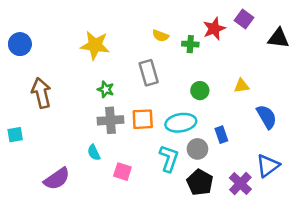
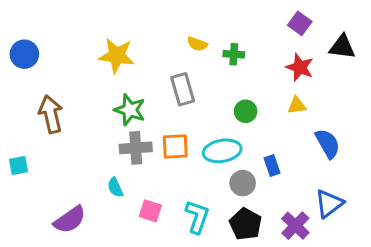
red star: (214, 29) -> (300, 67), moved, turned -30
green star: (106, 89) -> (130, 110), size x1.5
cyan L-shape: (169, 158) -> (197, 217), moved

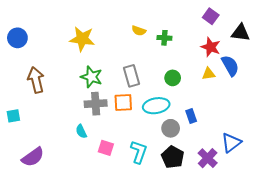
gray rectangle: (183, 89) -> (132, 76), moved
blue semicircle: (328, 144) -> (230, 66), moved
purple semicircle: (70, 220) -> (33, 157), moved

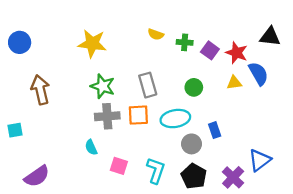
purple square: (211, 16) -> (210, 50), moved

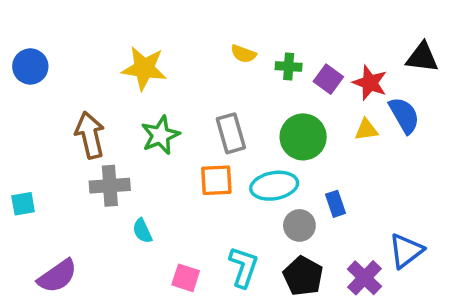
green star: (103, 86) -> (160, 135), turned 30
green circle: (194, 87) -> (303, 137), size x1.6
brown arrow: (40, 90) -> (90, 135), moved
gray cross: (107, 116) -> (110, 186), moved
pink square: (119, 166) -> (186, 278), moved

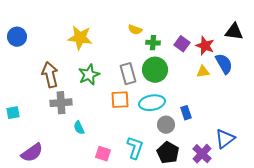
green cross: (289, 66) -> (153, 43), moved
green circle: (303, 137) -> (155, 70), moved

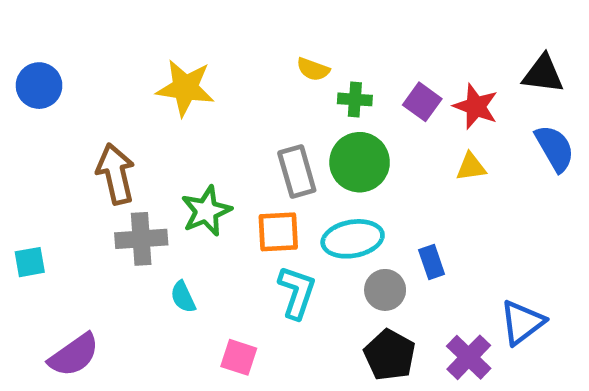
blue semicircle: (224, 64) -> (555, 148), moved
green star: (89, 75) -> (206, 211), moved
cyan L-shape: (135, 148) -> (297, 292), moved

